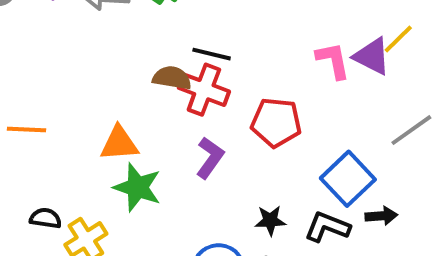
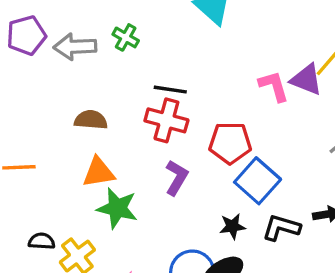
brown semicircle: (172, 78) -> (91, 120), moved
blue square: (348, 179) -> (258, 181), moved

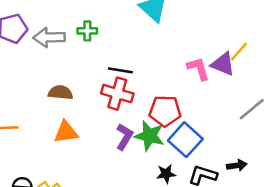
green cross: (126, 37) -> (87, 31), turned -30
green star: (117, 208) -> (150, 136), moved

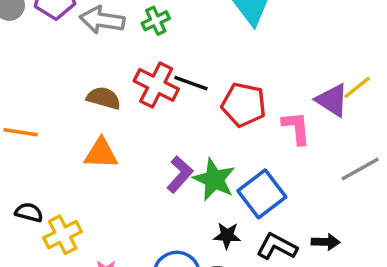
green cross: (87, 31) -> (156, 21), turned -36
pink L-shape: (198, 69) -> (296, 128), moved
red cross: (117, 94) -> (156, 85), moved
red pentagon: (165, 111) -> (244, 105), moved

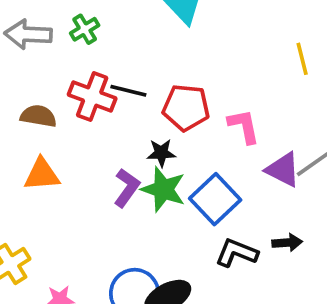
yellow line: (357, 87) -> (302, 59), moved, turned -60
purple triangle: (332, 100) -> (283, 170), moved
black star: (227, 236) -> (161, 153), moved

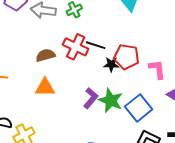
brown semicircle: (38, 116) -> (45, 55), turned -30
black star: (161, 153) -> (111, 64), moved

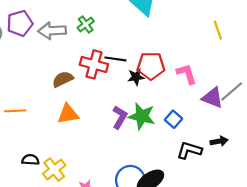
blue square: (139, 108) -> (173, 119), size x0.6

